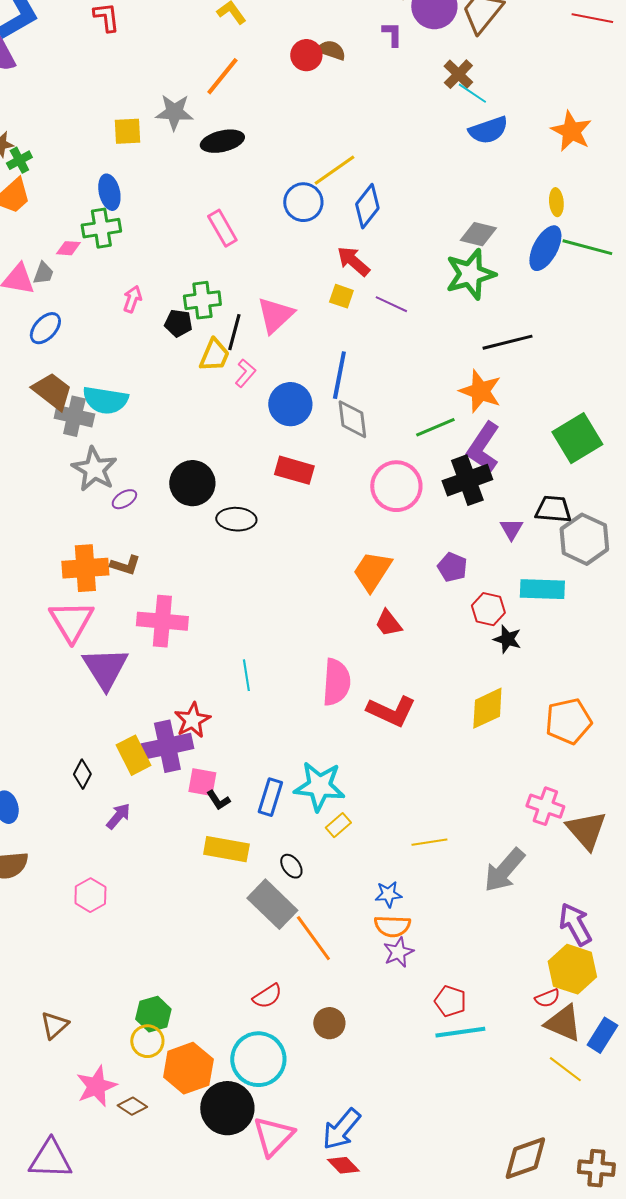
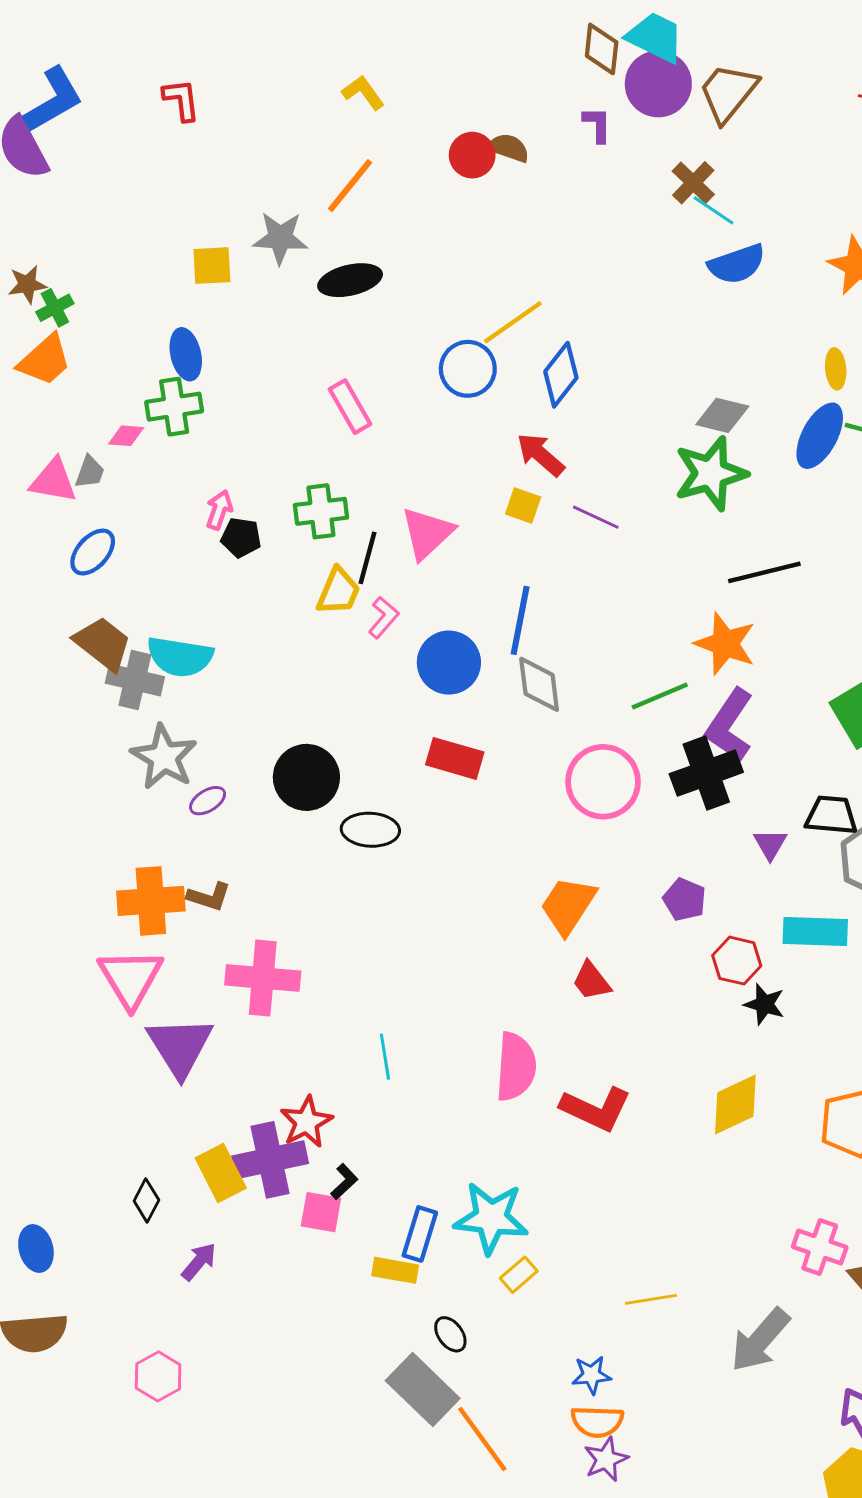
black pentagon: (178, 323) -> (241, 537), moved
black L-shape: (218, 800) -> (344, 1182), moved, turned -100
yellow rectangle: (226, 849) -> (395, 1270), moved, size x0.7

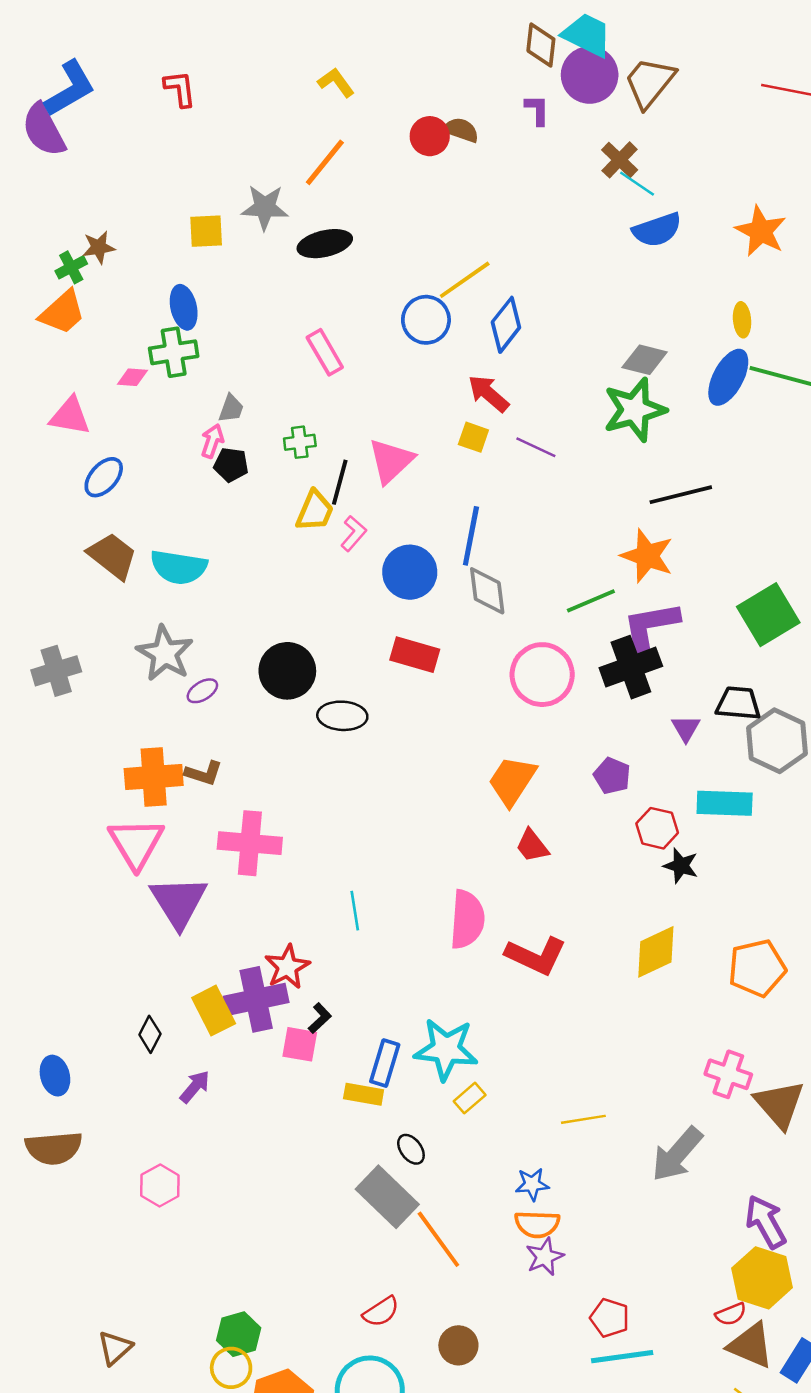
brown star: (27, 284) -> (99, 247), moved
gray trapezoid: (90, 472) -> (231, 408), moved
green cross: (321, 511) -> (300, 442), size x0.7
gray cross: (135, 680) -> (56, 671), moved, turned -30
purple L-shape: (730, 725) -> (651, 626), turned 46

